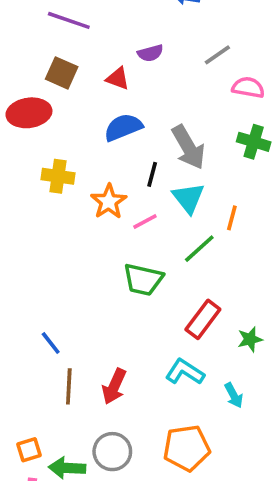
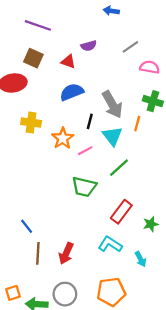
orange line: (232, 218) -> (137, 124), moved

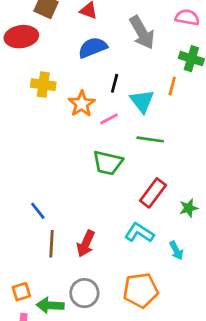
gray arrow: (112, 104) -> (142, 33), moved
green line: (119, 168) -> (150, 139), turned 50

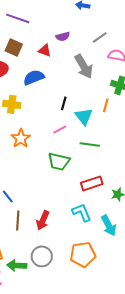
blue semicircle: (93, 48) -> (34, 77), moved
orange star: (82, 104) -> (21, 138), moved
red rectangle: (153, 193) -> (92, 183), turned 35
cyan L-shape: (139, 233) -> (82, 212), turned 35
cyan arrow: (176, 251) -> (109, 225), size x1.5

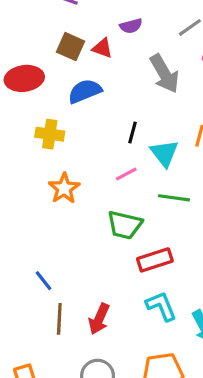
brown square: (14, 47) -> (70, 47), moved
red rectangle: (92, 183) -> (155, 260), moved

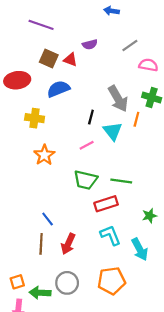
gray arrow: (164, 74) -> (118, 99), moved
green line: (174, 198) -> (121, 181), moved
blue line: (43, 281) -> (48, 219), moved

